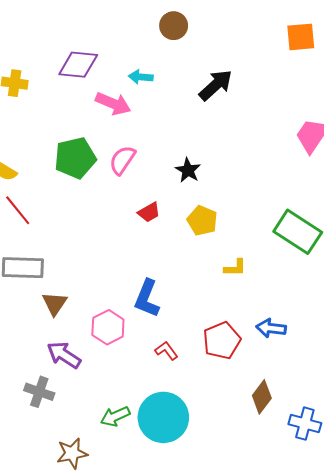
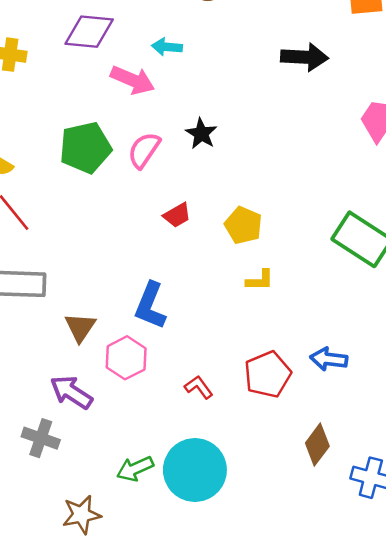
black arrow: (216, 85) -> (305, 57), moved, turned 45
black star: (188, 170) -> (201, 134), moved
yellow L-shape: (235, 268) -> (260, 280), moved
blue L-shape: (147, 298) -> (150, 306), moved
brown triangle: (55, 304) -> (80, 327), moved

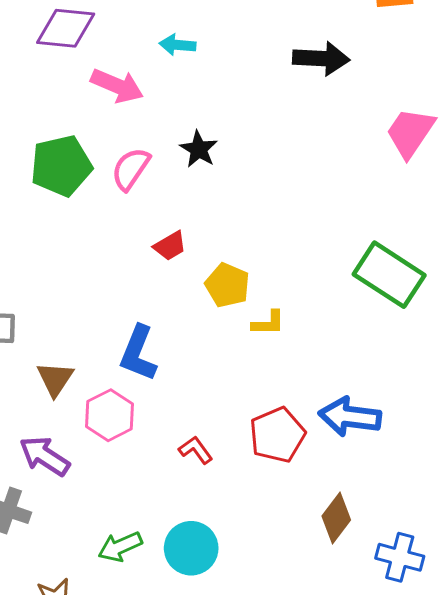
cyan arrow: (167, 47) -> (178, 45), moved
yellow pentagon: (243, 225) -> (227, 285), moved
blue arrow: (329, 359) -> (350, 417), size x1.4
cyan circle: (195, 470) -> (191, 548), size x0.7

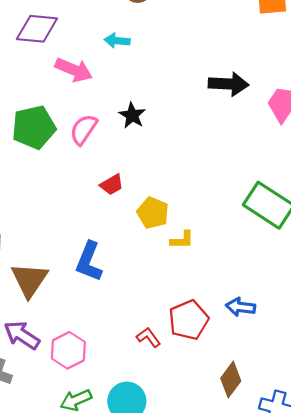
black arrow: (321, 58) -> (229, 84), moved
brown triangle: (55, 379) -> (29, 280), size x1.4
pink hexagon: (110, 415) -> (68, 350), moved
blue arrow: (350, 417) -> (241, 307), size x0.7
red L-shape: (196, 450) -> (148, 337), moved

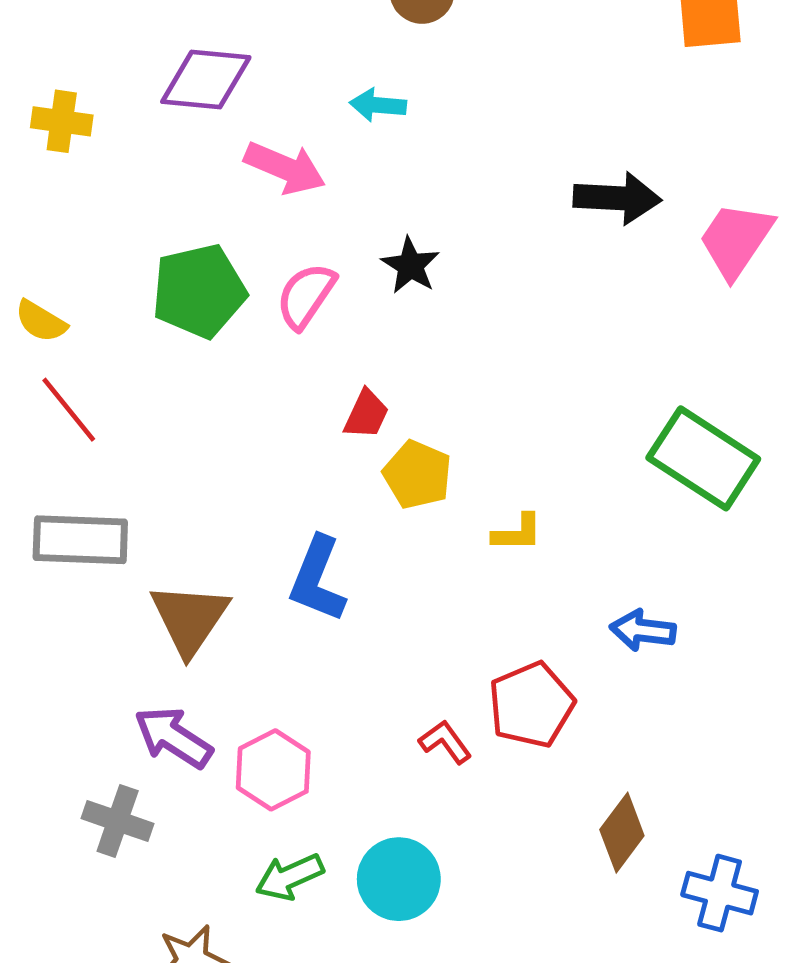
red trapezoid: (112, 185) -> (366, 414), turned -35
yellow pentagon: (153, 213) -> (417, 475), moved
blue arrow: (241, 307) -> (643, 630), moved

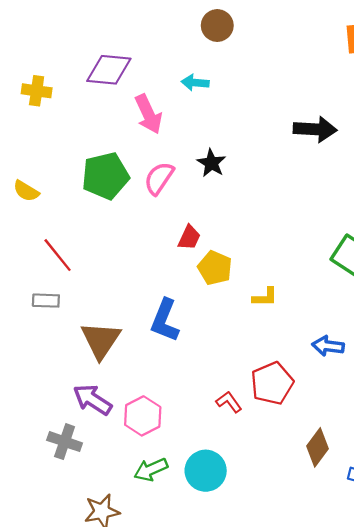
pink arrow: (285, 168) -> (148, 114), turned 42
red line: (69, 410) -> (58, 255), moved
gray rectangle: (80, 540) -> (46, 301), size x0.6

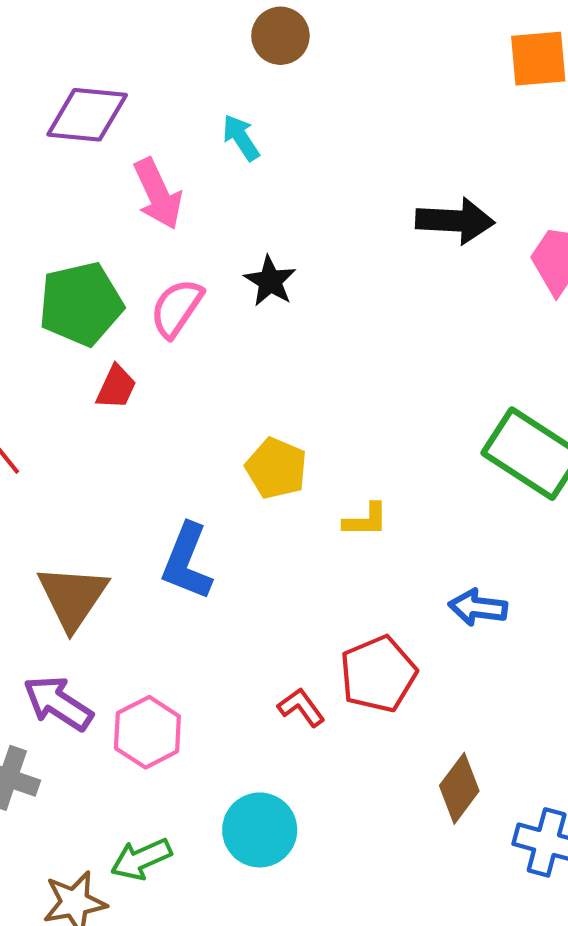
cyan arrow: (195, 83) -> (241, 138), turned 52
red trapezoid: (189, 238) -> (116, 387), moved
green arrow: (151, 470) -> (141, 859), moved

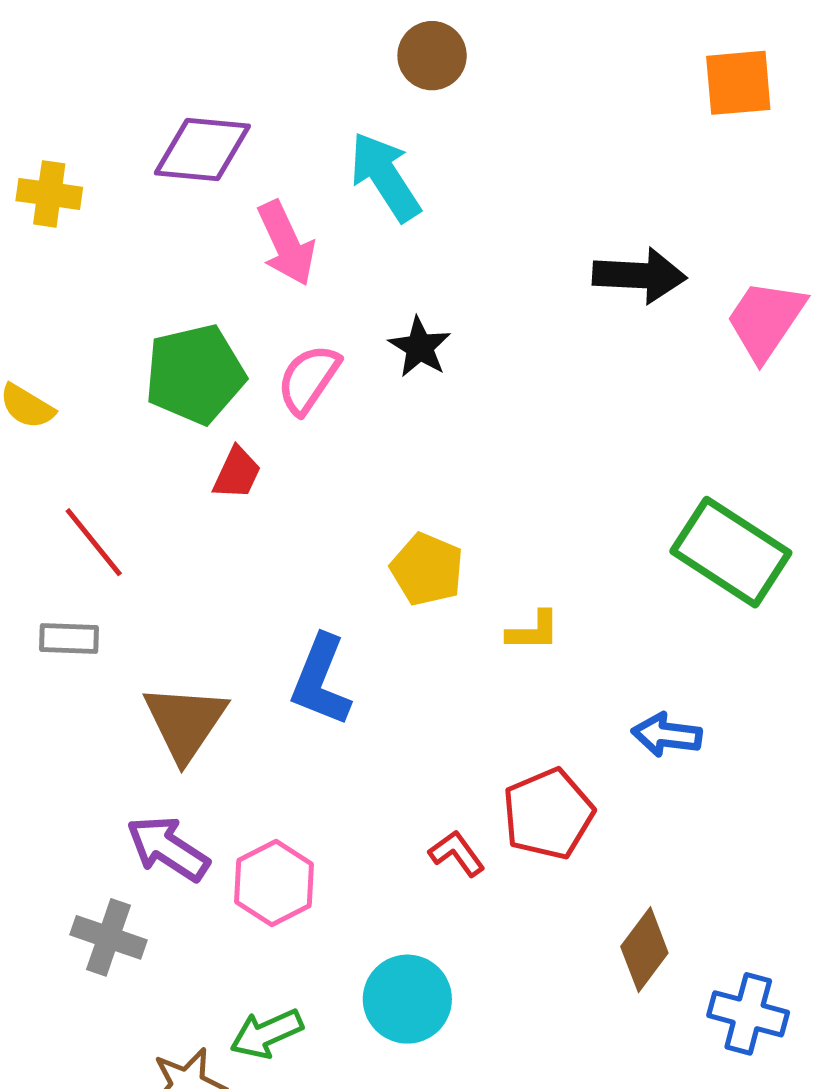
cyan arrow: (241, 138) -> (385, 177), size x1.6

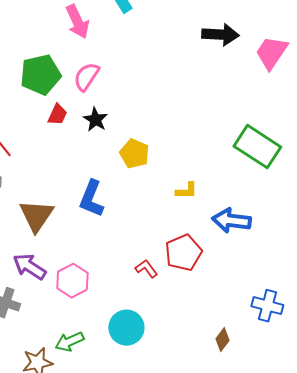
black star: (420, 347) -> (95, 120), moved
yellow L-shape: (533, 631) -> (186, 191), moved
blue arrow: (667, 735) -> (231, 221), size x1.4
brown diamond: (644, 950) -> (222, 340), moved, size x0.7
blue cross: (748, 1014) -> (267, 306), moved

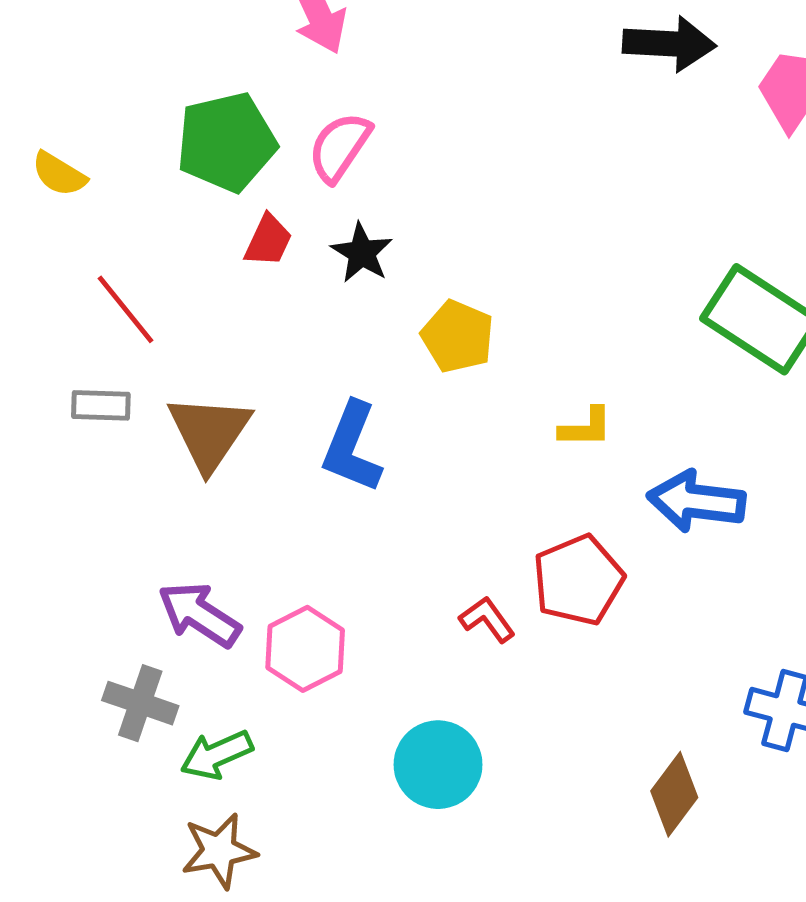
brown triangle: (36, 216) -> (209, 432), moved
brown diamond: (222, 340) -> (674, 794), size x1.4
green arrow: (69, 342) -> (217, 755), moved

